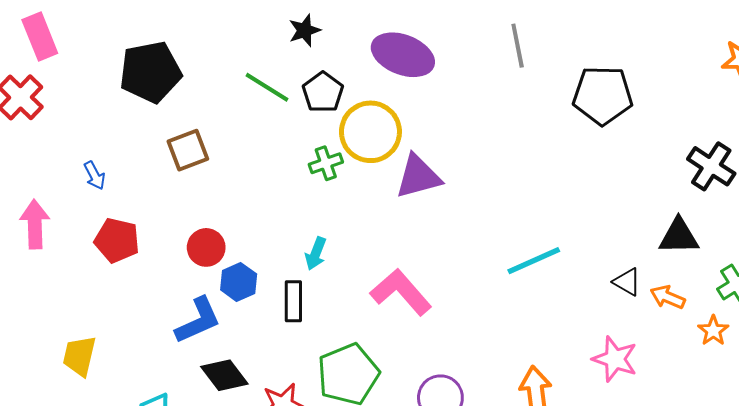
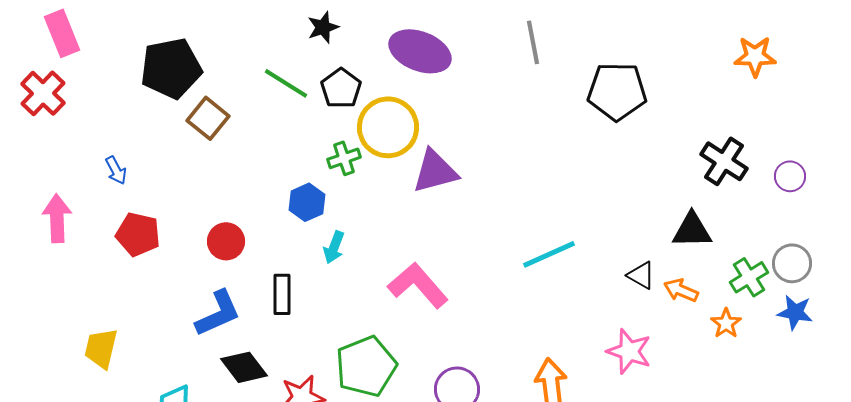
brown square: (188, 150) -> (208, 118), moved, turned -30
blue hexagon: (239, 282) -> (307, 202), moved
black rectangle: (293, 301) -> (282, 294), moved

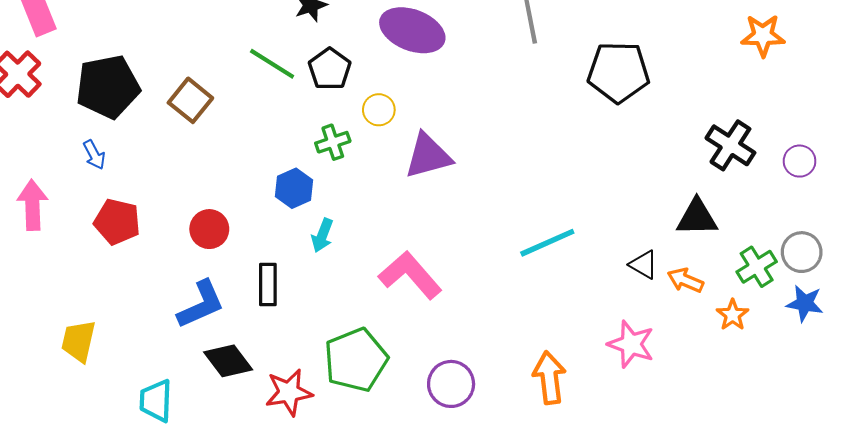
black pentagon: (171, 68) -> (108, 87), moved
yellow circle: (388, 127) -> (379, 110), size x0.5

